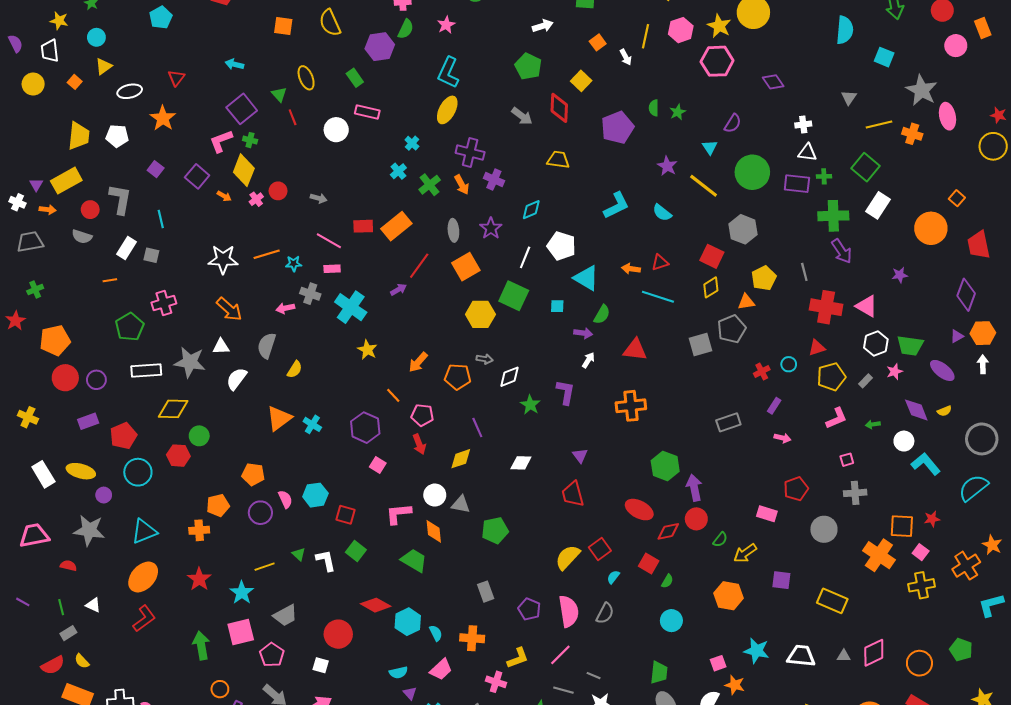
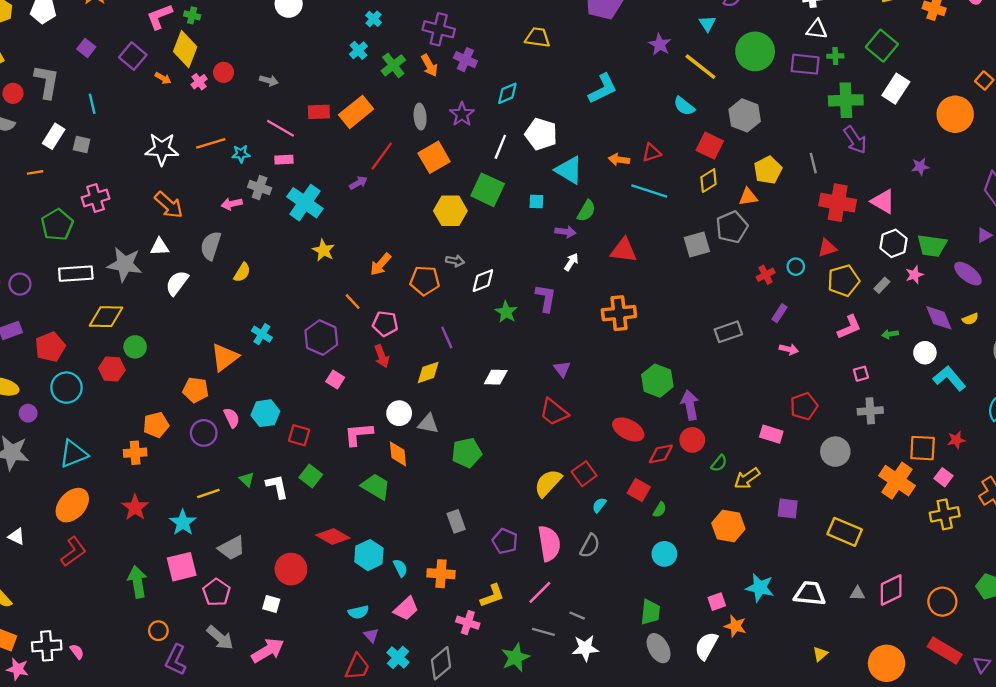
cyan semicircle: (662, 213) -> (684, 106), moved
orange triangle: (279, 418) -> (225, 357), moved
red trapezoid: (573, 494) -> (554, 412), turned -36

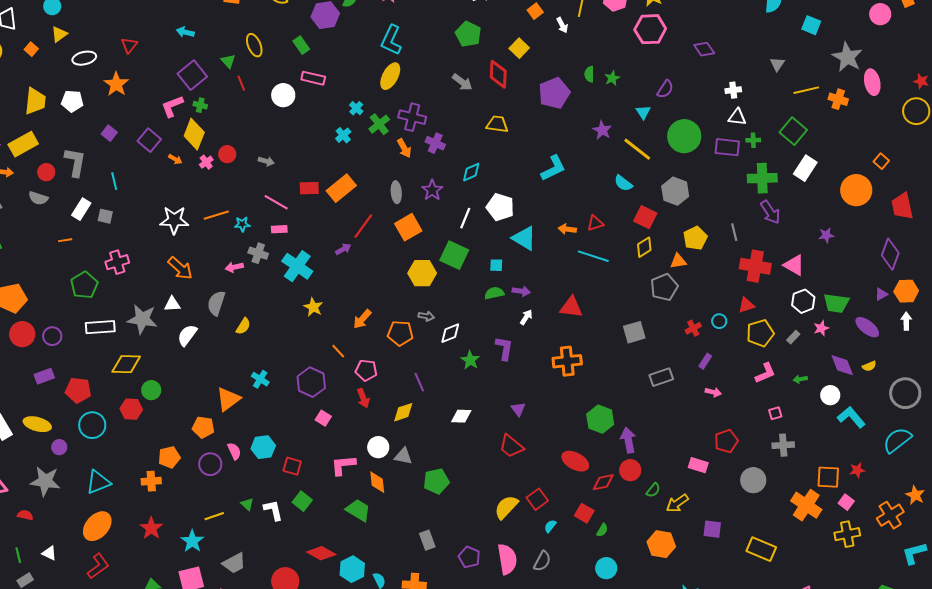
green cross: (393, 65) -> (379, 124), moved
green semicircle: (586, 211) -> (494, 293), moved, turned -132
gray square: (697, 245) -> (634, 332), moved
red pentagon: (50, 347) -> (78, 390), turned 30

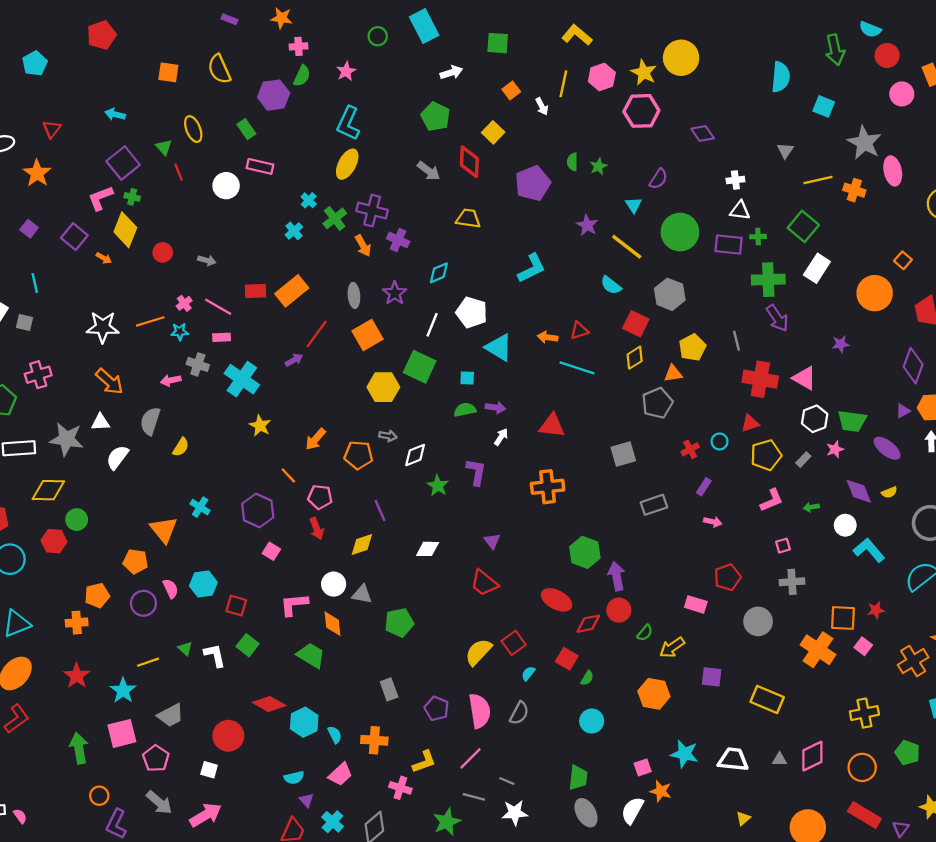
pink cross: (206, 162) -> (184, 303), moved
orange triangle: (228, 399) -> (164, 530), turned -32
yellow cross: (847, 534) -> (864, 713), moved

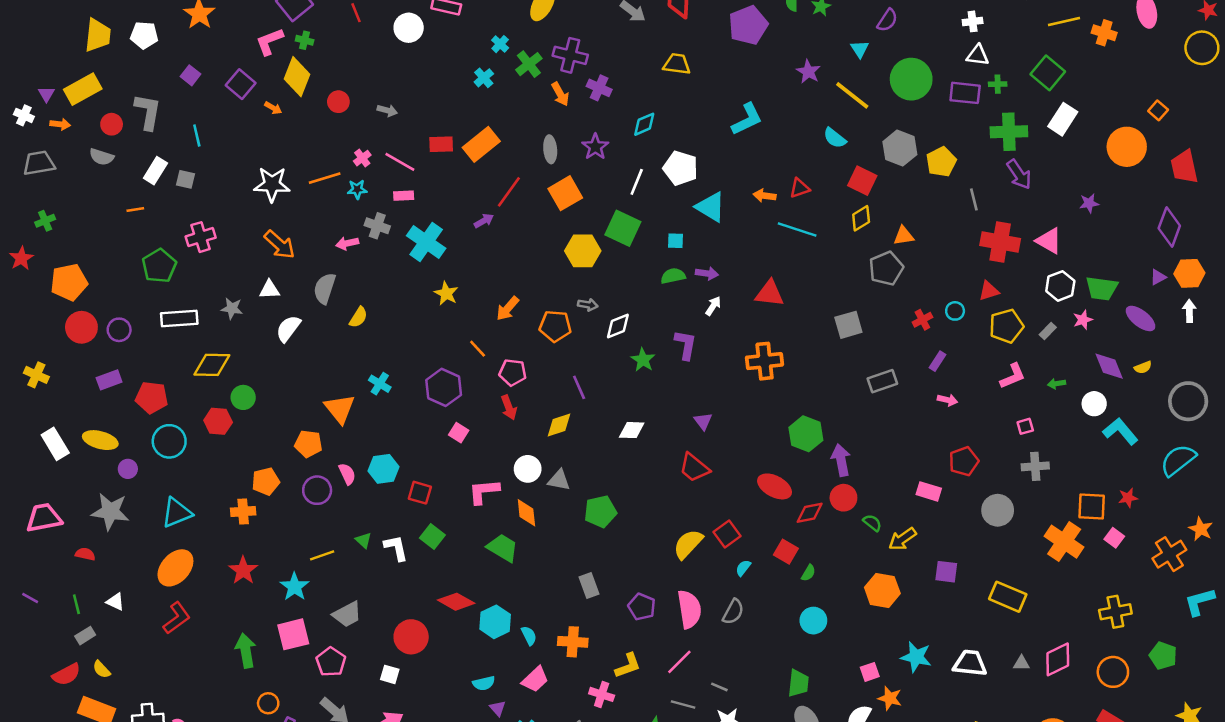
yellow pentagon: (692, 347) -> (941, 162), moved
gray star: (66, 439) -> (232, 308), size x0.6
green semicircle: (645, 633) -> (872, 523), turned -90

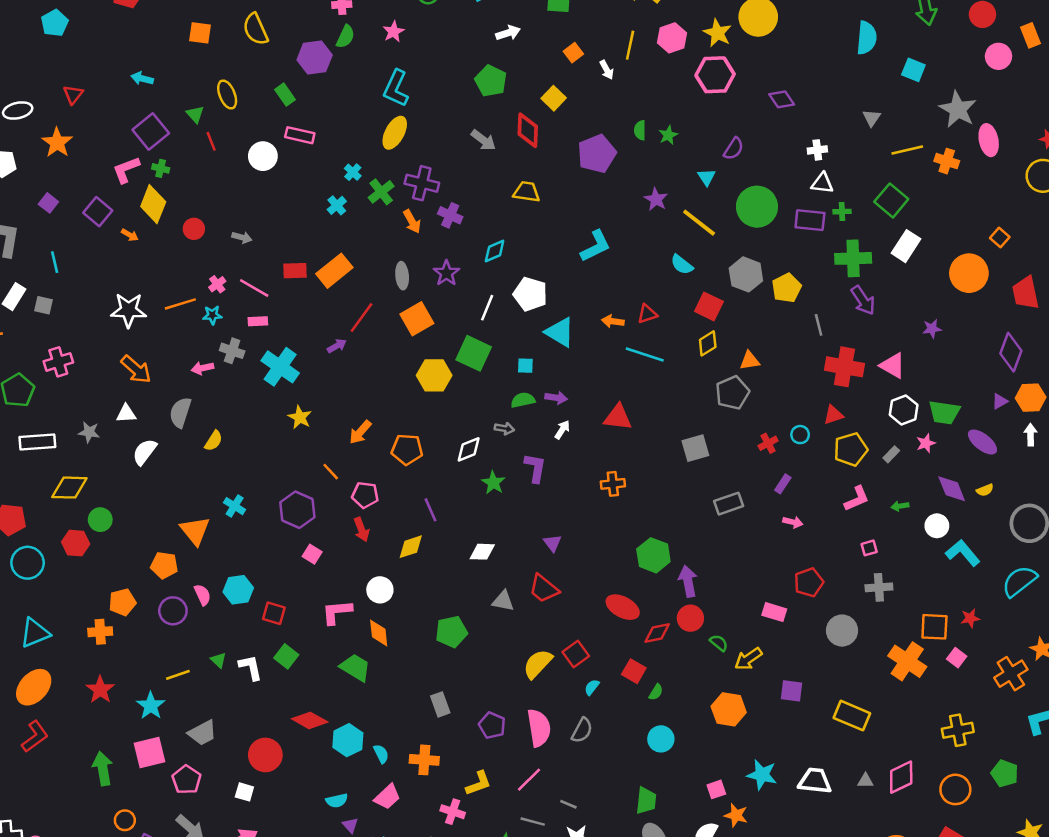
gray arrow: (588, 305) -> (504, 428), moved
orange cross: (765, 361) -> (613, 484), size x0.7
gray triangle: (559, 480) -> (503, 601), moved

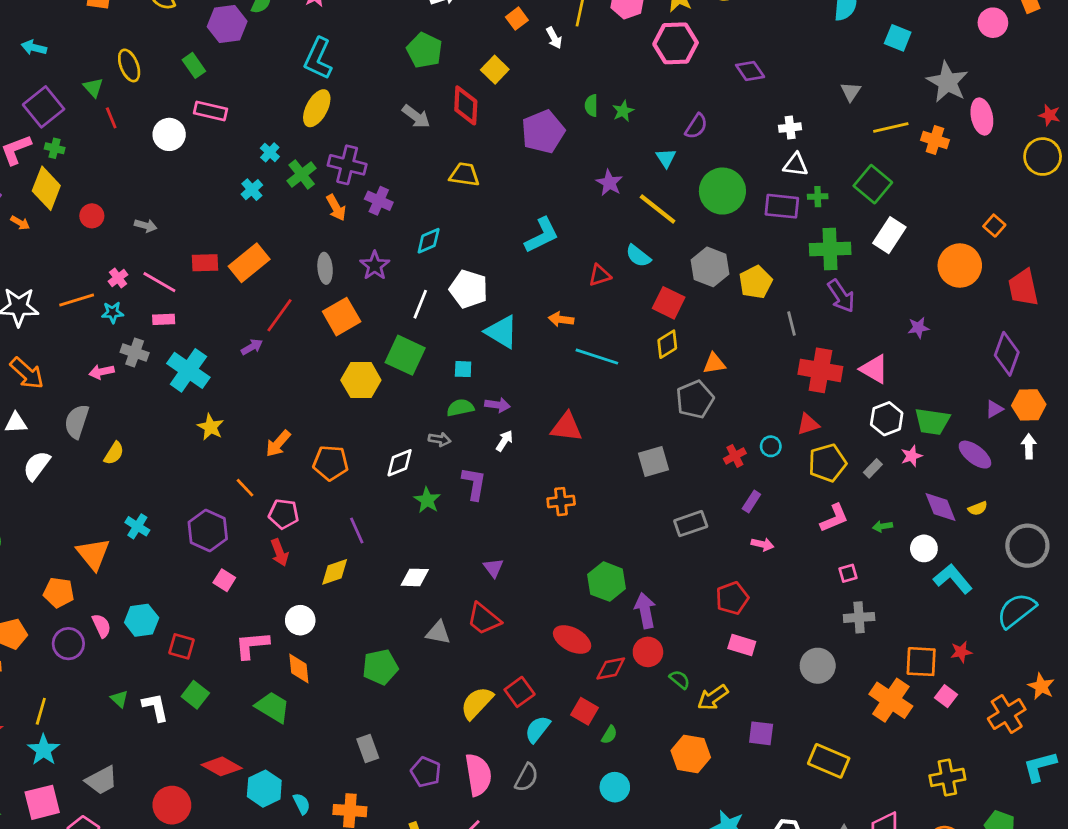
red triangle: (647, 314) -> (600, 275), moved
red pentagon: (809, 582) -> (732, 598), moved
yellow line: (178, 675) -> (41, 711), moved, turned -55
cyan semicircle: (592, 687) -> (538, 729), size x1.5

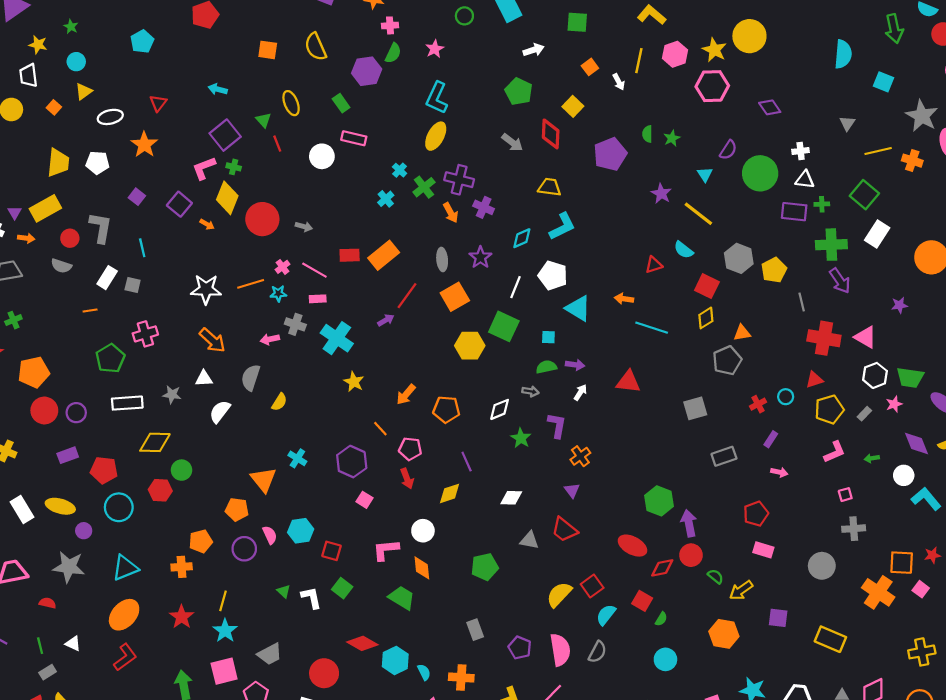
green circle: (722, 191) -> (760, 173), moved
red circle: (92, 216) -> (262, 219), size x1.8
cyan L-shape: (542, 235) -> (562, 226), moved
orange cross: (561, 502) -> (580, 456), moved, turned -30

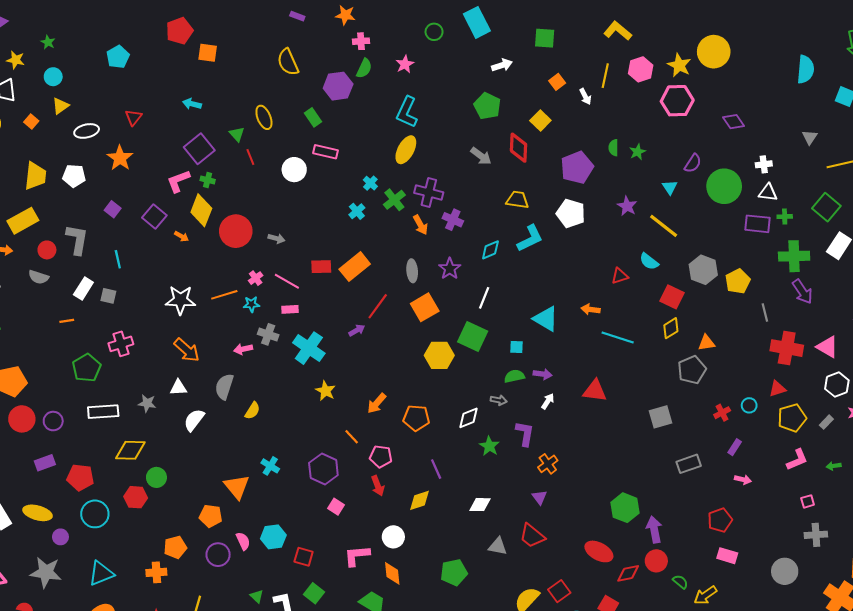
orange square: (268, 50) -> (208, 53), moved
white pentagon: (553, 275) -> (571, 213), moved

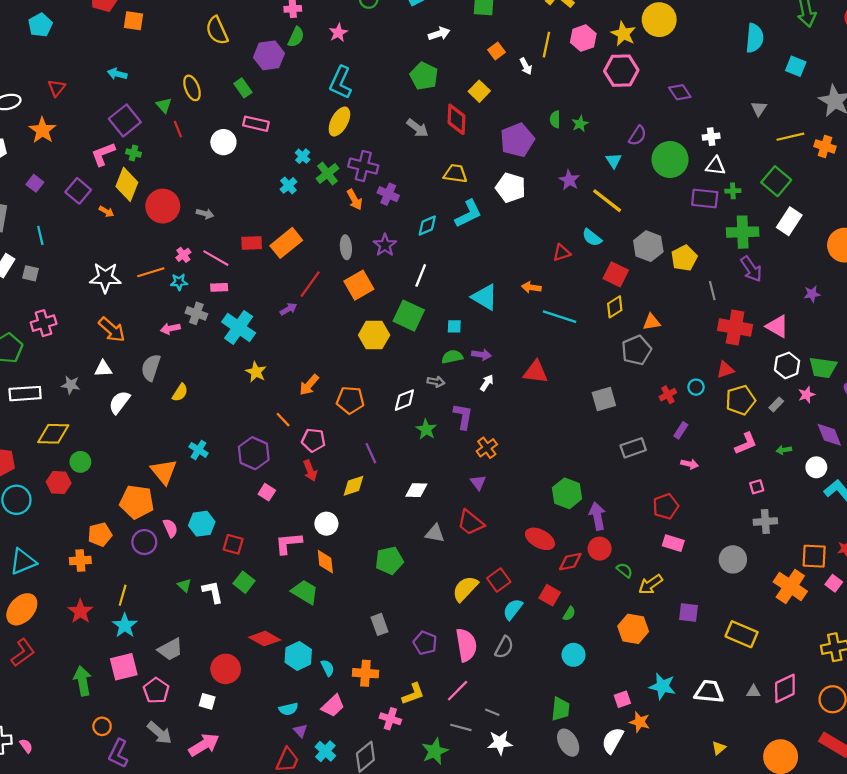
orange pentagon: (211, 516) -> (137, 502), size x1.4

